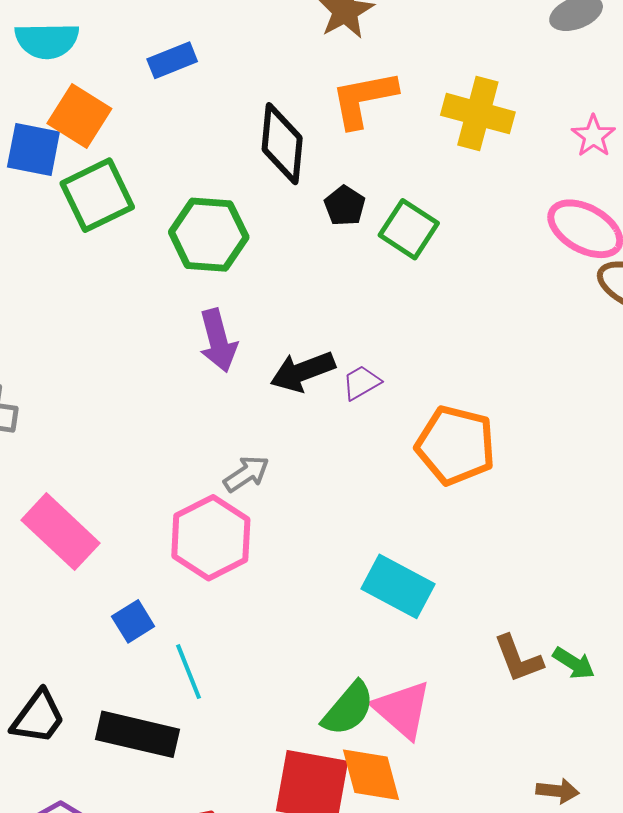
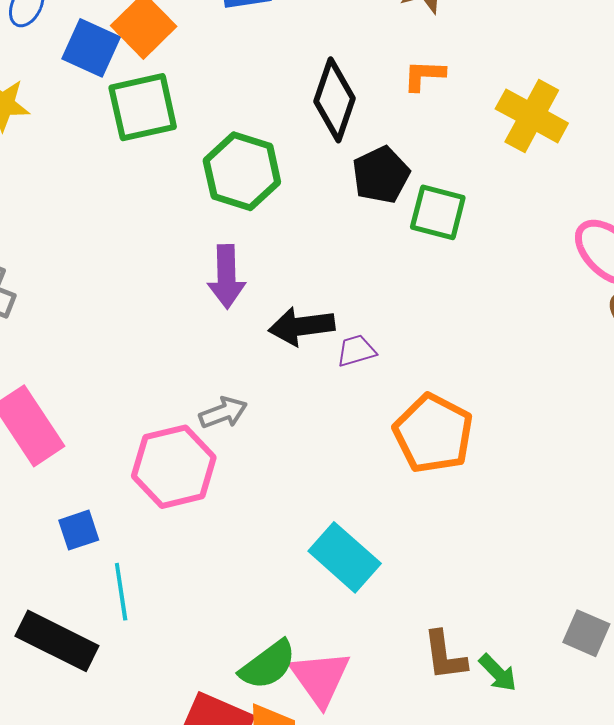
orange L-shape: (364, 99) -> (424, 75), size x0.6
black pentagon: (345, 206) -> (381, 175), size x1.4
green square: (409, 229) -> (438, 212), turned -32

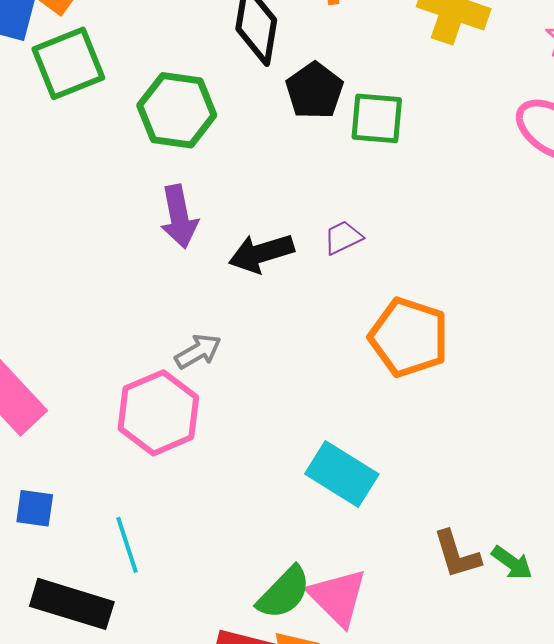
purple trapezoid: (356, 351) -> (343, 238), moved
blue square: (79, 530) -> (35, 508), moved, turned 36

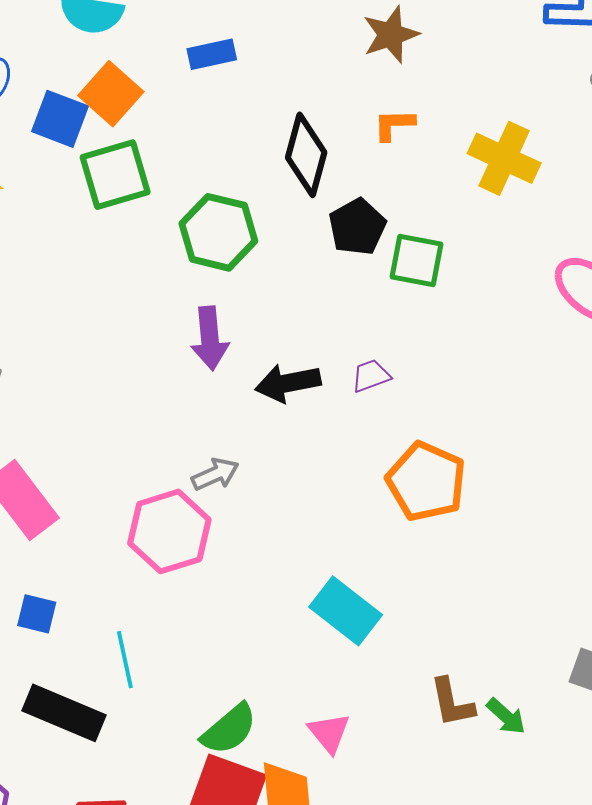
green semicircle: (284, 593) -> (229, 729), moved
pink triangle: (338, 597) -> (329, 733), size x0.7

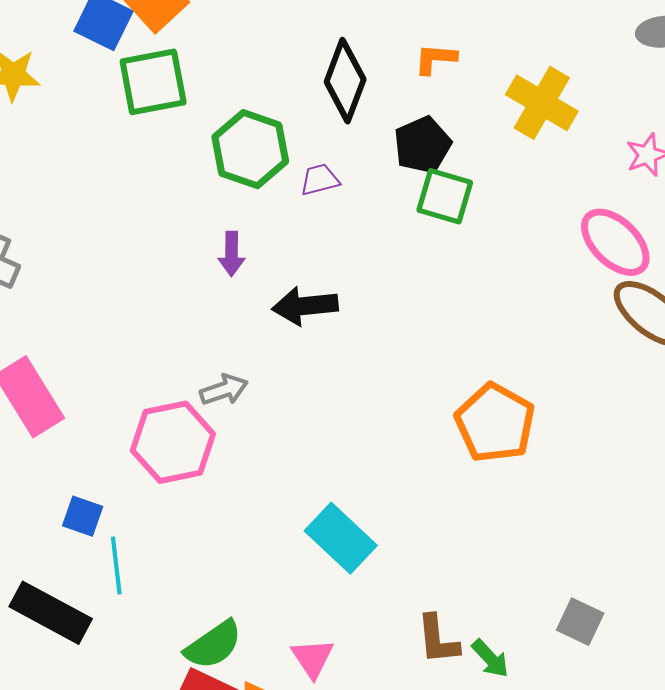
black pentagon: (357, 227) -> (422, 145), moved
purple arrow: (210, 338) -> (232, 254), size x0.7
purple trapezoid: (371, 376) -> (320, 180), moved
orange pentagon: (426, 482) -> (495, 423), moved
blue square: (37, 614) -> (83, 516), moved

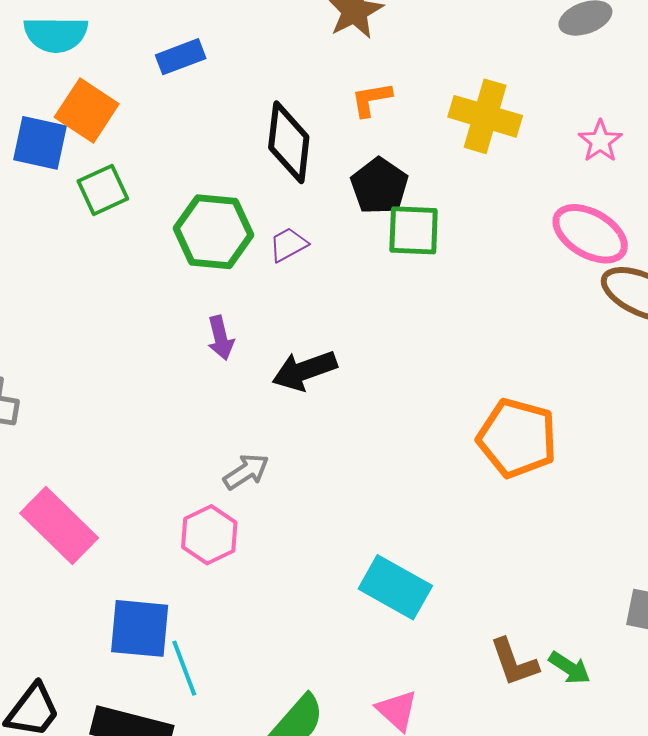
green square: (153, 82) -> (103, 190), size x0.7
pink hexagon: (173, 442) -> (209, 535), size x0.7
blue square: (83, 516) -> (140, 628), size x1.6

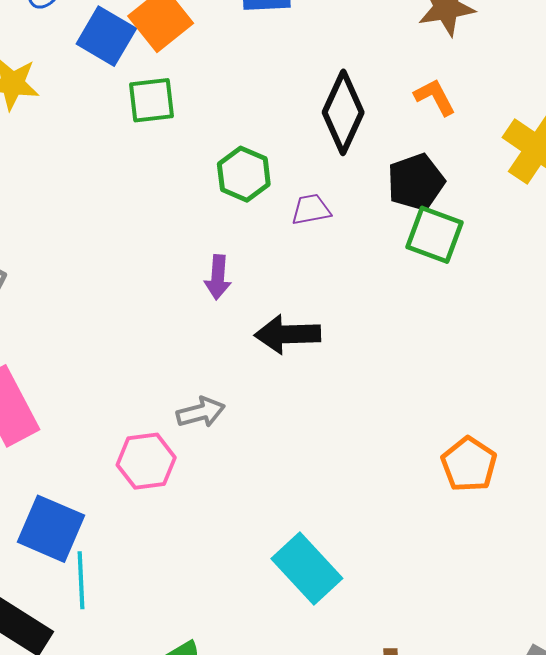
orange L-shape: (371, 99) -> (435, 97), turned 54
green hexagon: (213, 232) -> (244, 174), size x0.7
orange pentagon: (517, 438) -> (469, 464), size x0.7

